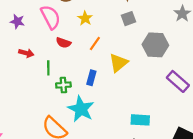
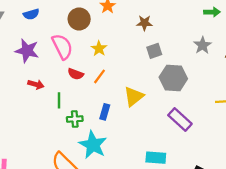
gray square: (128, 19) -> (154, 51), moved
purple star: (17, 21) -> (27, 51), size x1.5
orange line: (95, 43) -> (100, 76), moved
purple rectangle: (178, 81) -> (180, 120), moved

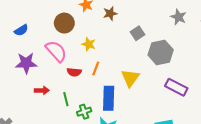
brown star: (144, 23) -> (110, 13), moved
blue rectangle: (105, 112) -> (109, 98), size x1.6

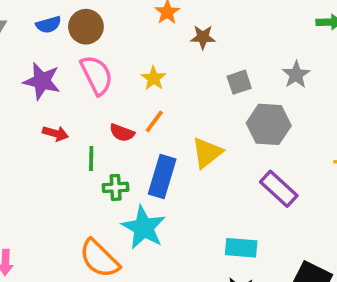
gray star: (178, 17) -> (296, 75), moved
brown circle: (64, 23) -> (86, 27), moved
red semicircle: (74, 72) -> (122, 133), moved

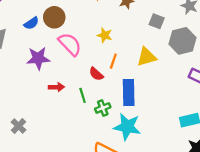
gray square: (239, 82) -> (157, 21), turned -32
red semicircle: (122, 133) -> (96, 74), turned 40
yellow triangle: (207, 153) -> (147, 57), moved, turned 40

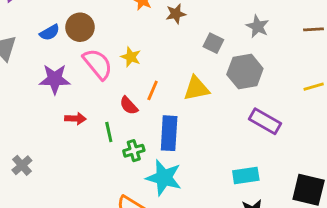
yellow star: (105, 35) -> (131, 57), moved

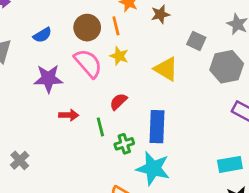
brown circle: (80, 27) -> (87, 28), moved
yellow triangle: (196, 88) -> (166, 69), moved, turned 44
orange line: (153, 90) -> (116, 26), moved, turned -36
red semicircle: (129, 106) -> (118, 102), turned 90

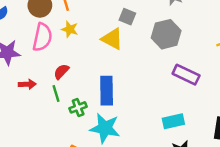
gray square: (196, 41) -> (127, 17), moved
pink semicircle: (88, 63) -> (42, 37), turned 56
red semicircle: (118, 102) -> (61, 72), moved

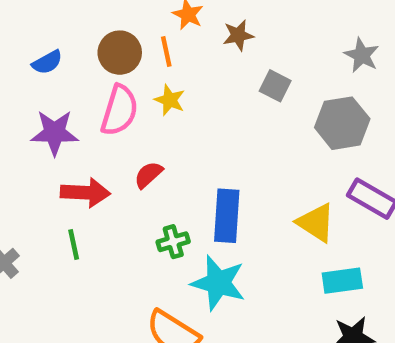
yellow triangle: (112, 39) -> (316, 223), moved
red arrow: (27, 84) -> (85, 193), size x1.5
green line: (56, 93) -> (74, 244), moved

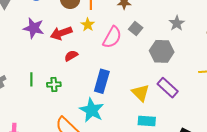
pink semicircle: (119, 110) -> (112, 37), moved
red arrow: (85, 193) -> (61, 33), moved, turned 145
green cross: (173, 242) -> (54, 85), moved

